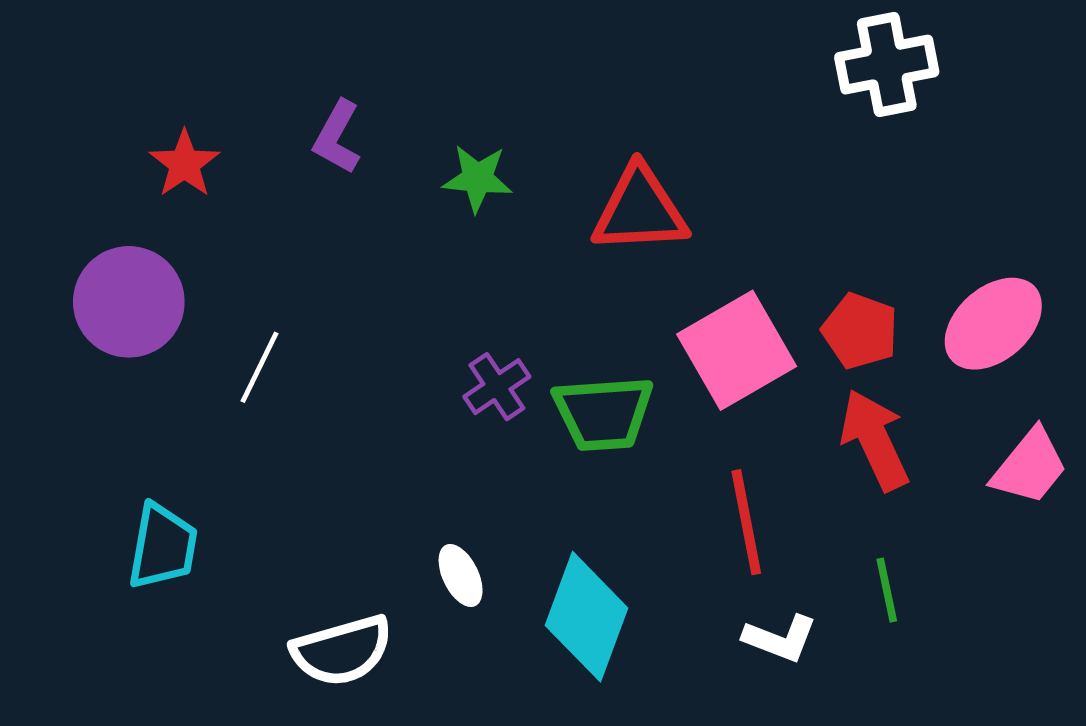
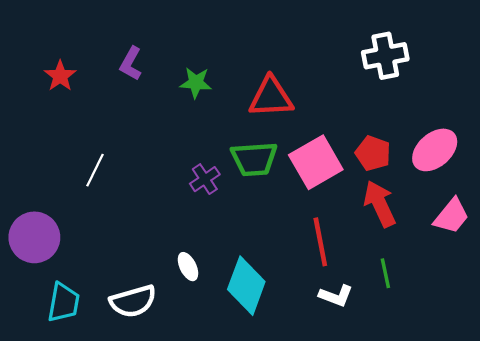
white cross: (887, 65) -> (385, 56), moved
purple circle: (129, 302) -> (34, 237), moved
green trapezoid: (603, 413) -> (254, 159), moved
cyan trapezoid: (163, 546) -> (64, 302), moved

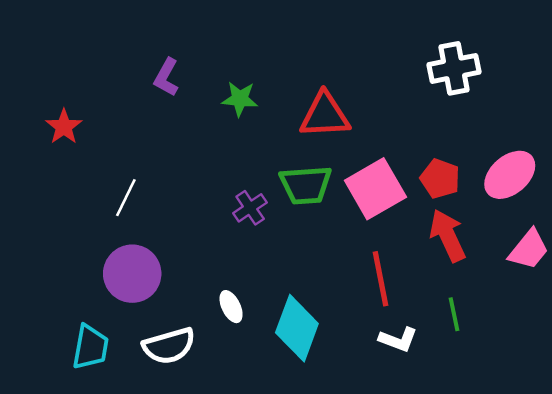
red star: (60, 76) -> (64, 127), moved
purple circle: (34, 237) -> (132, 274), moved

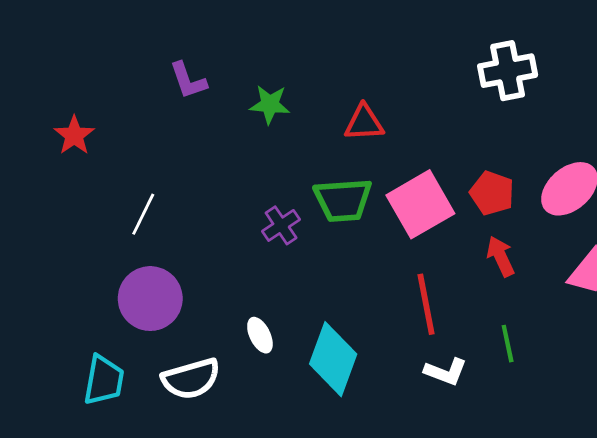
purple L-shape: (166, 77) -> (188, 80), turned -48
red triangle: (325, 115) -> (364, 123), size x0.7
red arrow: (448, 236) -> (501, 256), size x0.7

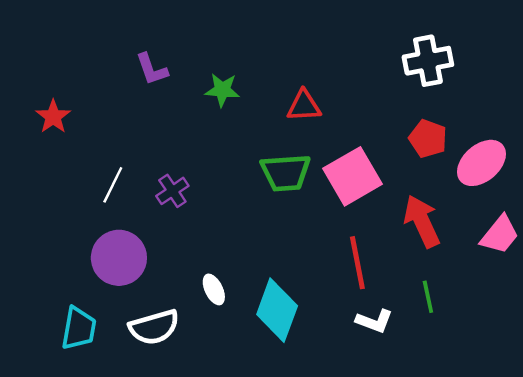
red pentagon: (492, 193) -> (428, 139), moved
purple cross: (281, 225) -> (172, 191), moved
red arrow: (501, 256) -> (422, 221), size x1.5

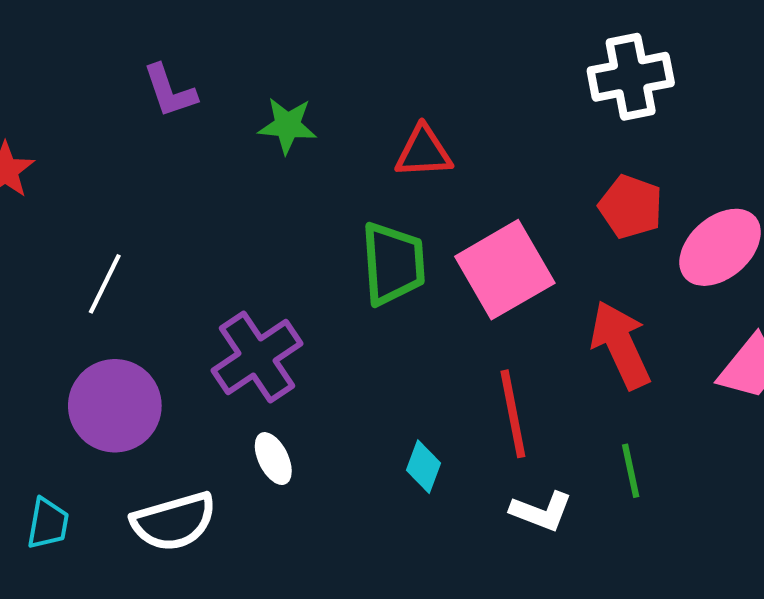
green trapezoid: (286, 173) -> (393, 264), turned -90
purple cross: (172, 191) -> (257, 357), moved, size x1.6
cyan diamond: (277, 310) -> (424, 467), moved, size x0.5
cyan trapezoid: (79, 328) -> (48, 524), size x0.7

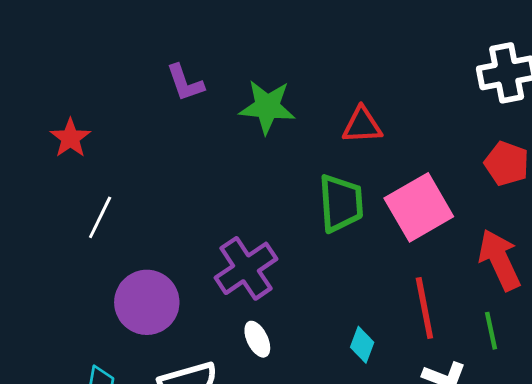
green star: (287, 125) -> (267, 107), size x1.4
white line: (105, 284) -> (100, 217), moved
green line: (631, 471) -> (491, 331), moved

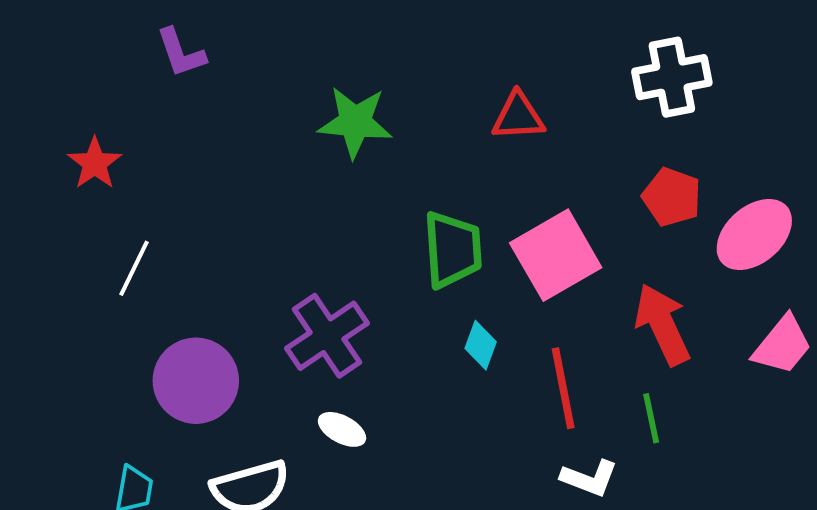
purple L-shape: (185, 83) -> (181, 53), moved
red triangle: (362, 125) -> (518, 116), moved
white ellipse: (257, 339) -> (342, 429), turned -36
cyan diamond: (362, 345) -> (481, 345), moved

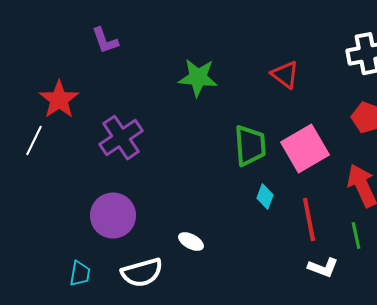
red triangle: (518, 116) -> (285, 75), turned 40
red star: (95, 163) -> (59, 100), size x1.4
white line: (134, 268) -> (34, 141), moved
purple cross: (327, 336) -> (121, 138), moved

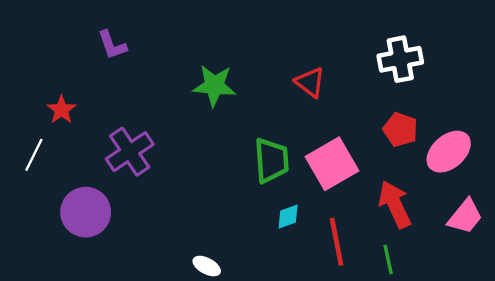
red star: (59, 100) -> (61, 110), size x0.7
cyan diamond: (265, 197) -> (288, 217), turned 50
purple circle: (113, 216) -> (86, 212), moved

